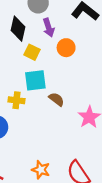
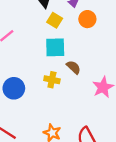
yellow cross: (16, 100) -> (52, 80), moved

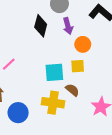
yellow square: (55, 20) -> (78, 66), moved, turned -32
yellow cross: (52, 80) -> (53, 103), size x1.5

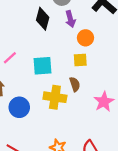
cyan square: (54, 72) -> (43, 66), moved
brown semicircle: (72, 90) -> (75, 84), turned 32

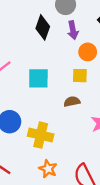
brown semicircle: (75, 84) -> (72, 102), turned -88
yellow cross: (55, 97) -> (41, 135), moved

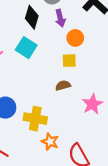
cyan square: (38, 78) -> (26, 48), moved, turned 35
orange star: (48, 169) -> (50, 142), moved

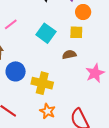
cyan square: (26, 48) -> (46, 33), moved
orange star: (50, 142) -> (47, 111), moved

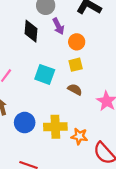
brown semicircle: (69, 55) -> (75, 90), turned 56
orange star: (47, 111) -> (79, 136), moved

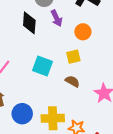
orange circle: (77, 42) -> (83, 32), moved

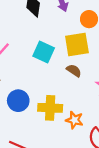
yellow square: (73, 57) -> (77, 45), size x1.6

